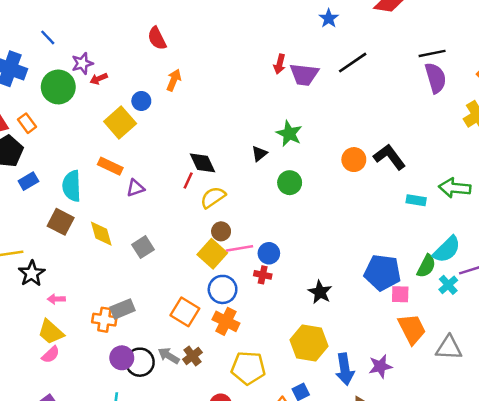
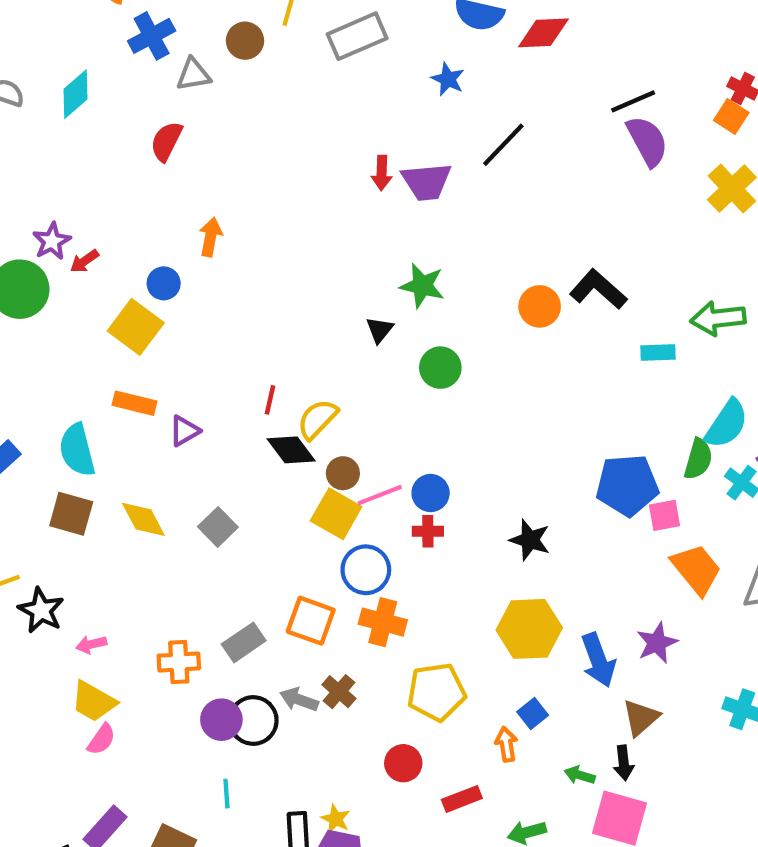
red semicircle: (157, 38) -> (166, 141), moved, turned 65
black diamond: (202, 163) -> (291, 450), moved
gray rectangle: (122, 309) -> (244, 642), moved

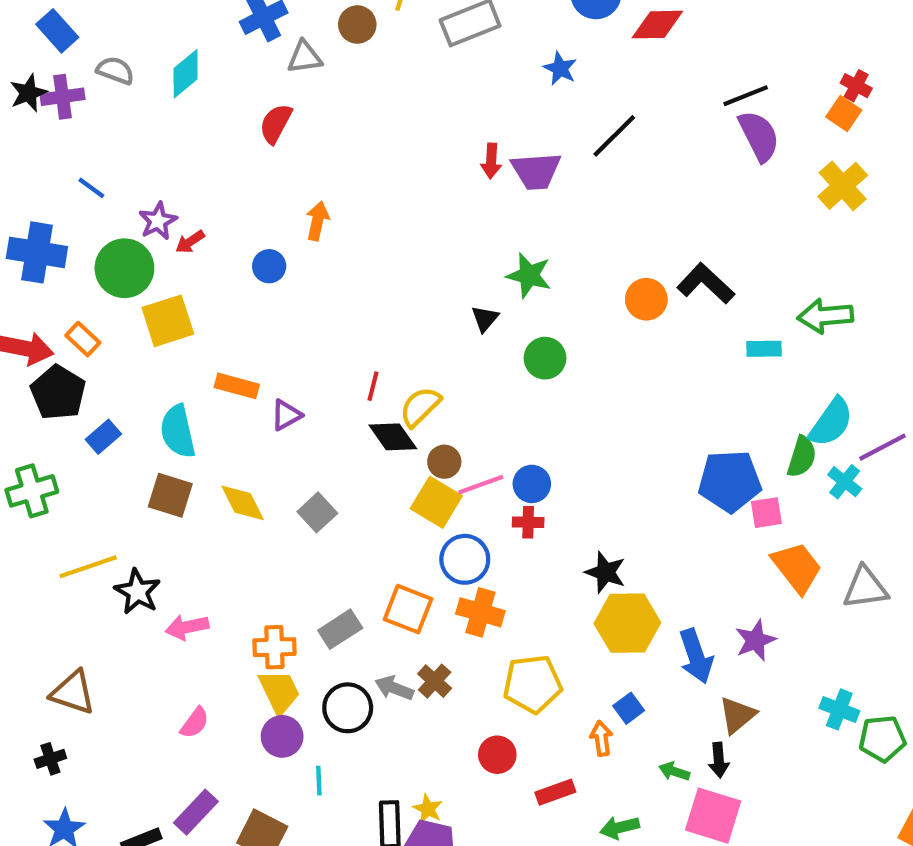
yellow square: (136, 327) -> (168, 321), moved, turned 34
black star: (530, 540) -> (605, 572), moved
pink arrow: (91, 644) -> (187, 627), size x1.4
yellow trapezoid: (94, 701) -> (279, 692), moved, turned -147
purple circle: (221, 720) -> (282, 736), moved

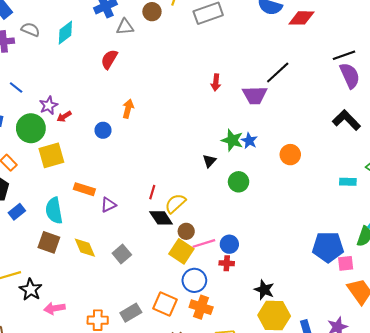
blue star: (560, 68) -> (249, 141), moved
purple trapezoid: (536, 171) -> (255, 95), moved
black L-shape: (706, 284) -> (346, 120), moved

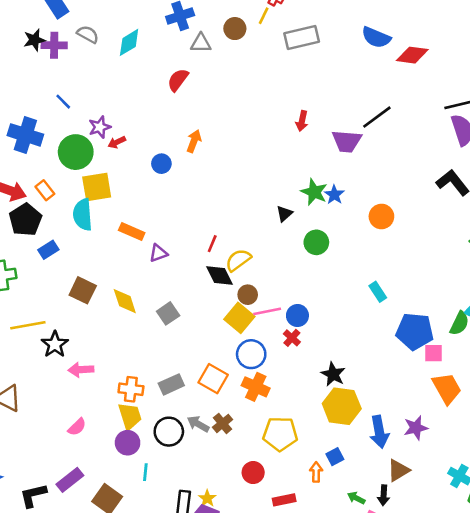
cyan rectangle: (348, 182) -> (378, 292), moved, turned 49
cyan semicircle: (54, 211) -> (83, 215), moved
red cross: (227, 263) -> (292, 338), turned 32

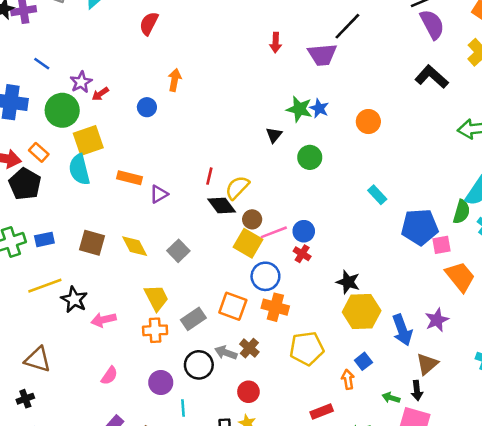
blue rectangle: (48, 250) -> (44, 239), moved, turned 30
yellow trapezoid: (130, 416) -> (156, 298), moved
red circle: (253, 473) -> (248, 392), moved

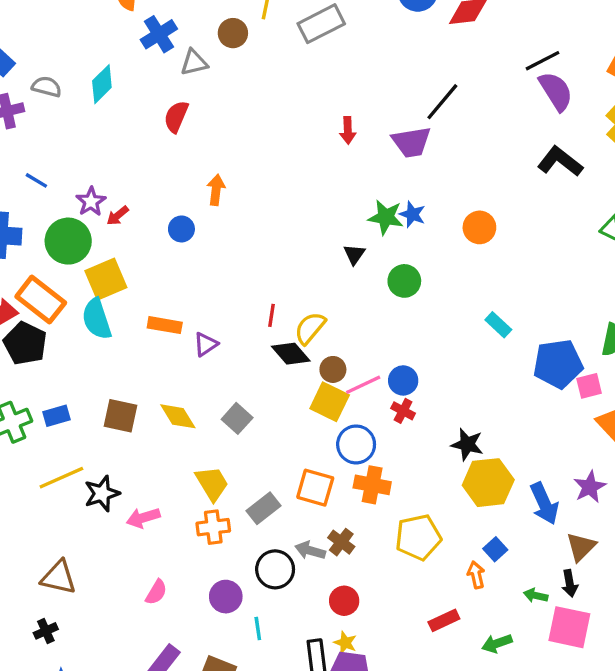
orange rectangle: (39, 152) -> (41, 300), size x1.8
black star: (74, 300) -> (102, 494), turned 30

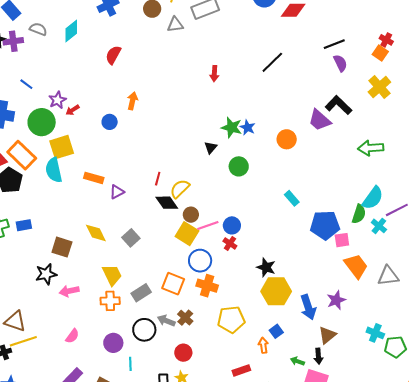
gray triangle: (194, 63) -> (175, 25), moved
purple semicircle: (556, 91) -> (340, 63), size x0.7
purple trapezoid: (411, 142) -> (320, 120), moved, turned 45
brown square: (121, 416) -> (62, 247), moved
yellow line: (61, 478) -> (23, 341), moved

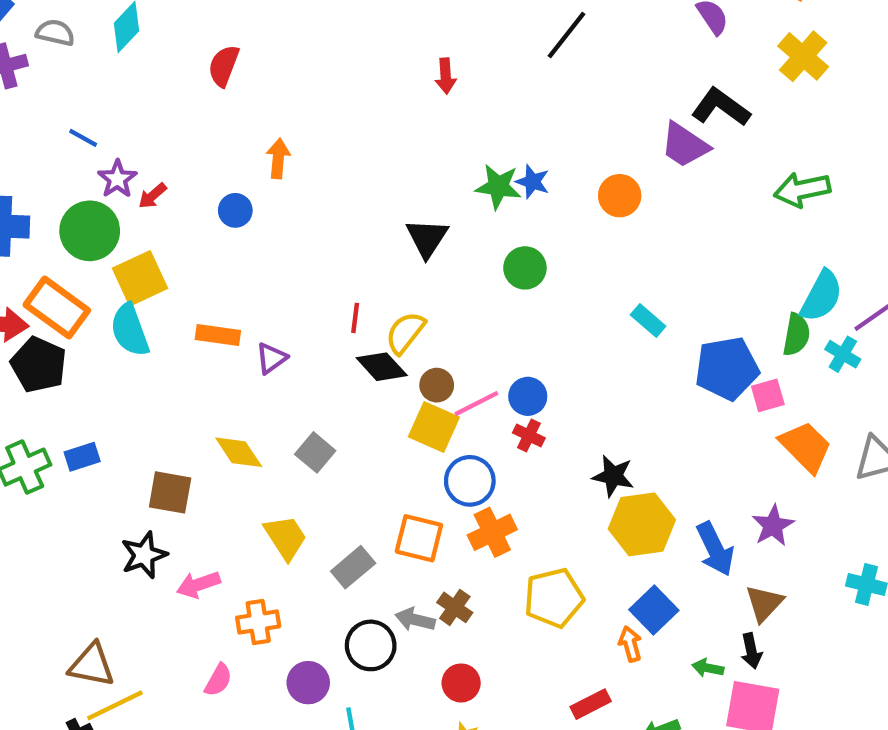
blue line: (26, 84) -> (83, 138), moved
black triangle: (211, 148) -> (427, 238), moved, size x1.5
orange cross: (207, 286) -> (492, 532), turned -35
orange cross: (110, 301) -> (258, 622), moved
blue square: (276, 331) -> (654, 610), size x1.5

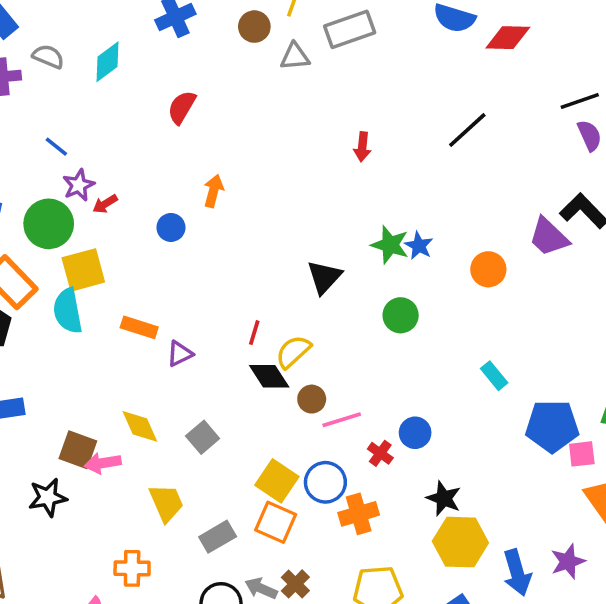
blue circle: (528, 396) -> (415, 433), moved
yellow square: (434, 427) -> (277, 481), moved
orange cross: (492, 532) -> (359, 514), moved
pink arrow: (198, 585) -> (103, 463), moved

